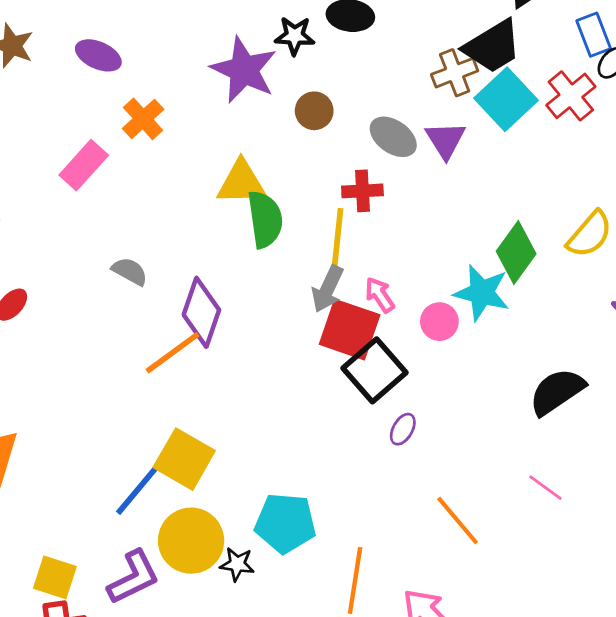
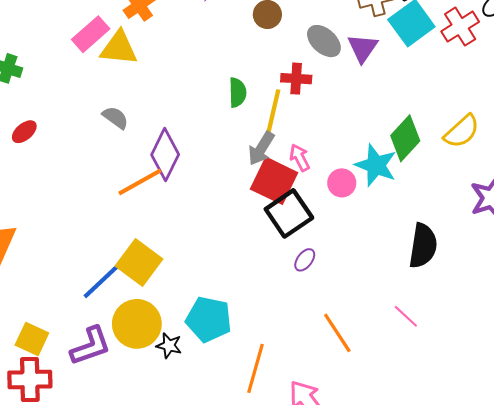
yellow triangle: (242, 183) -> (119, 48), moved
green semicircle: (265, 219) -> (238, 93), moved, size x0.7
black semicircle: (557, 392) -> (423, 246), turned 126

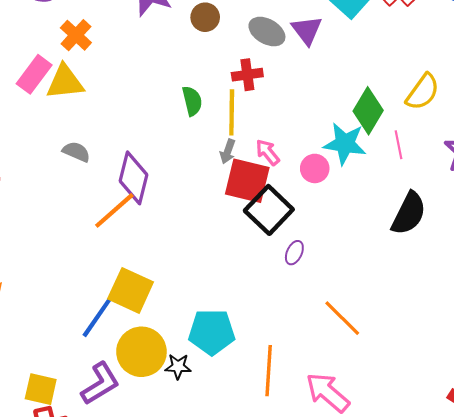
gray arrow: (261, 149) -> (228, 151), size x0.7
black semicircle: (423, 246) -> (409, 213), turned 30
pink line: (406, 316) -> (398, 145), moved, turned 48

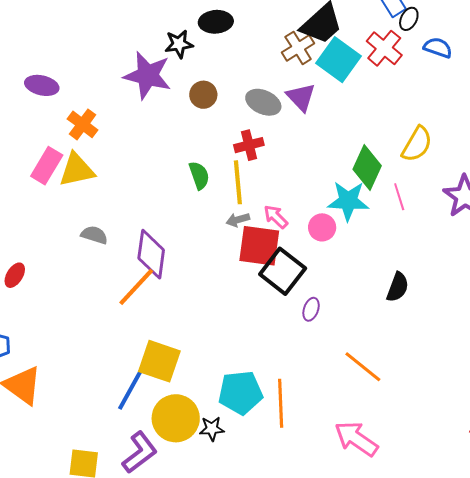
gray arrow: (228, 151) -> (238, 220), turned 60
black semicircle: (409, 213) -> (398, 287), moved, size x0.7
orange line: (269, 371) -> (281, 403), moved

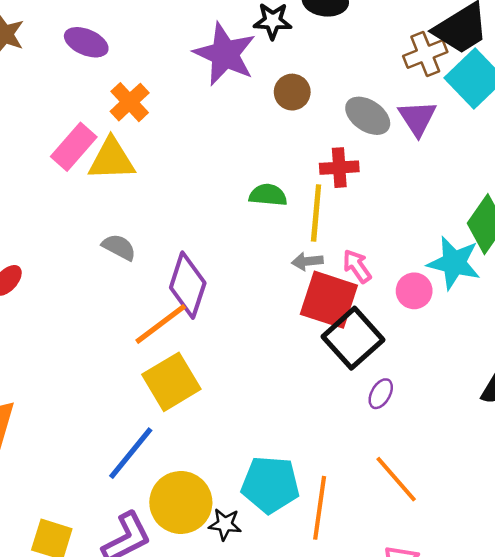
green semicircle: (199, 175) -> (268, 195), turned -76
yellow square: (159, 361) -> (171, 382), moved, turned 30
orange line: (363, 367) -> (396, 479), moved

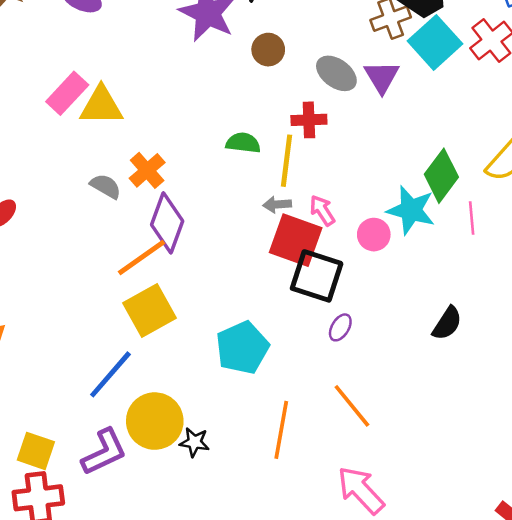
orange cross: (130, 102) -> (147, 170), moved
black square: (353, 338) -> (317, 276), turned -32
cyan pentagon: (270, 485) -> (242, 348), moved, turned -30

